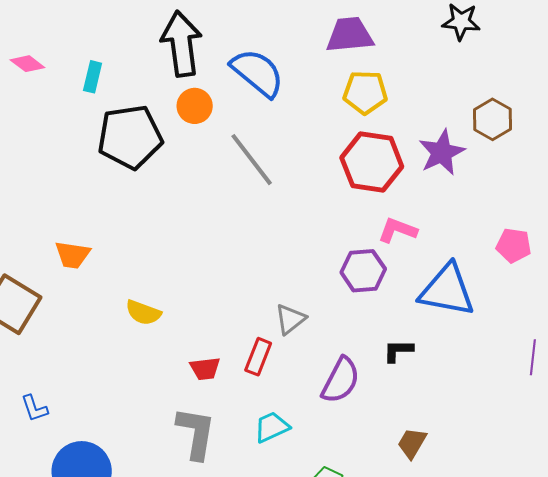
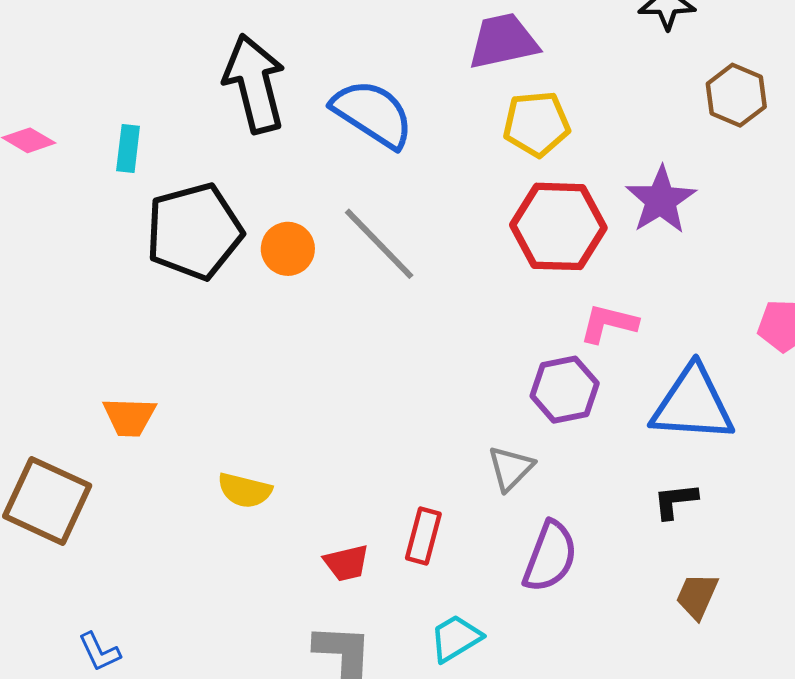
orange circle: (195, 106) -> (288, 249), moved
brown hexagon: (492, 119) -> (736, 95), moved
gray triangle: (290, 319) -> (511, 468), moved
black L-shape: (398, 351) -> (675, 501), moved
brown trapezoid: (412, 443) -> (697, 596), moved

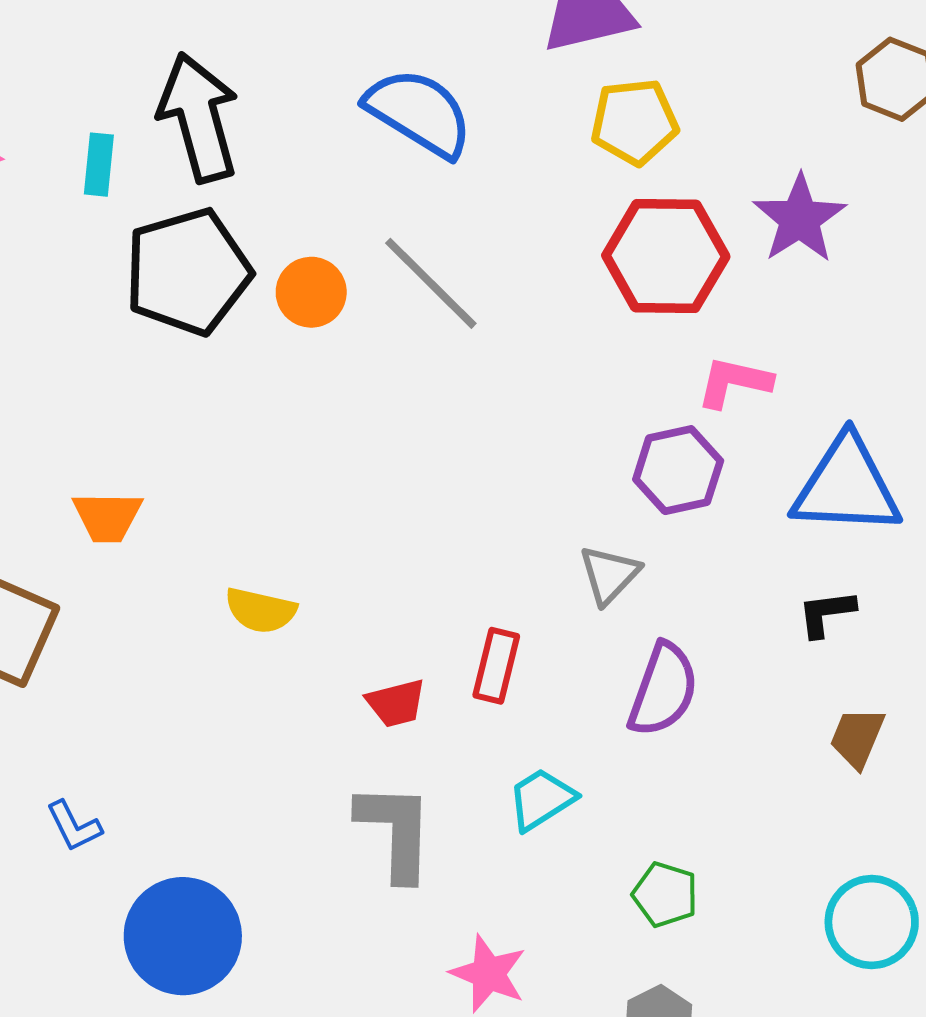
black arrow: (255, 84) -> (199, 117), moved

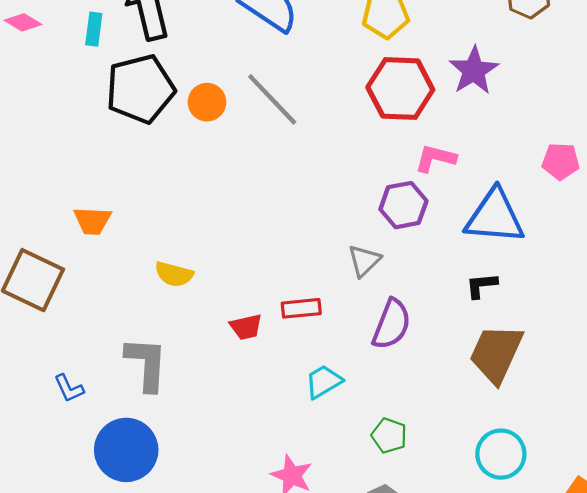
red rectangle: (496, 666) -> (301, 308), turned 69
brown trapezoid: (857, 738) -> (496, 354), size x1.8
gray L-shape: (395, 831) -> (146, 364), moved

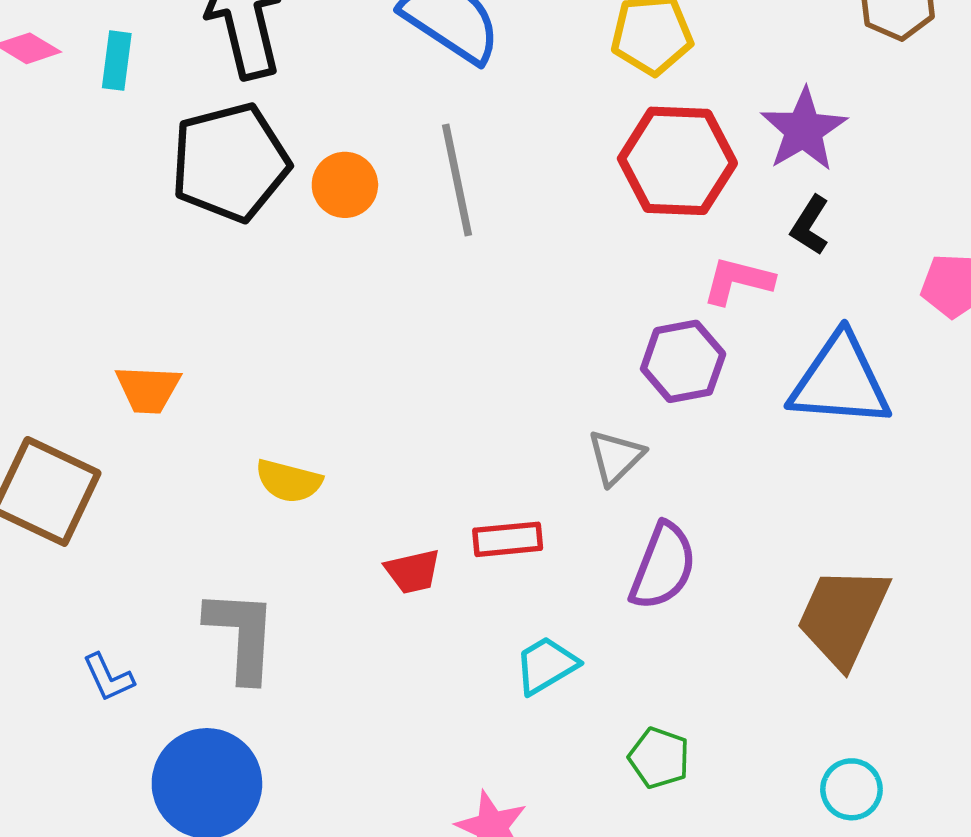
cyan rectangle: (94, 29) -> (117, 61), moved
gray line: (272, 99) -> (457, 180), turned 32
black L-shape: (481, 285) -> (810, 225), moved, turned -52
cyan circle: (501, 454) -> (851, 789), size x0.7

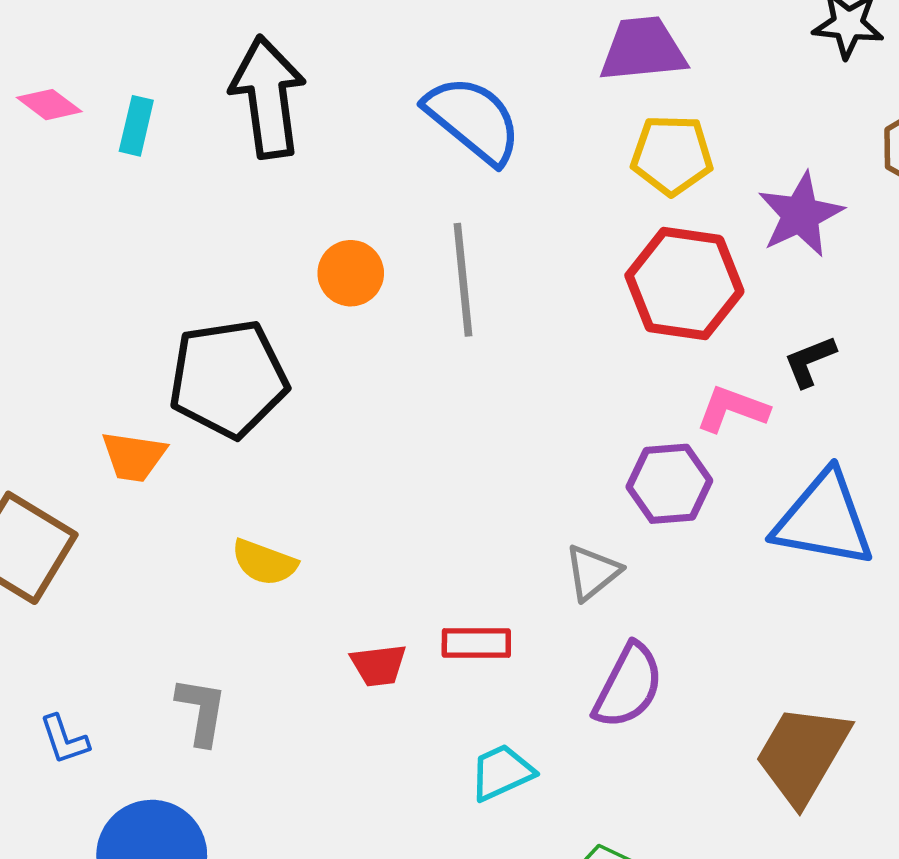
purple star: (804, 130) -> (800, 215), moved
black pentagon: (230, 162) -> (228, 379), moved
black L-shape: (810, 225) -> (810, 361), turned 30
gray L-shape: (241, 635) -> (201, 711), size x0.7

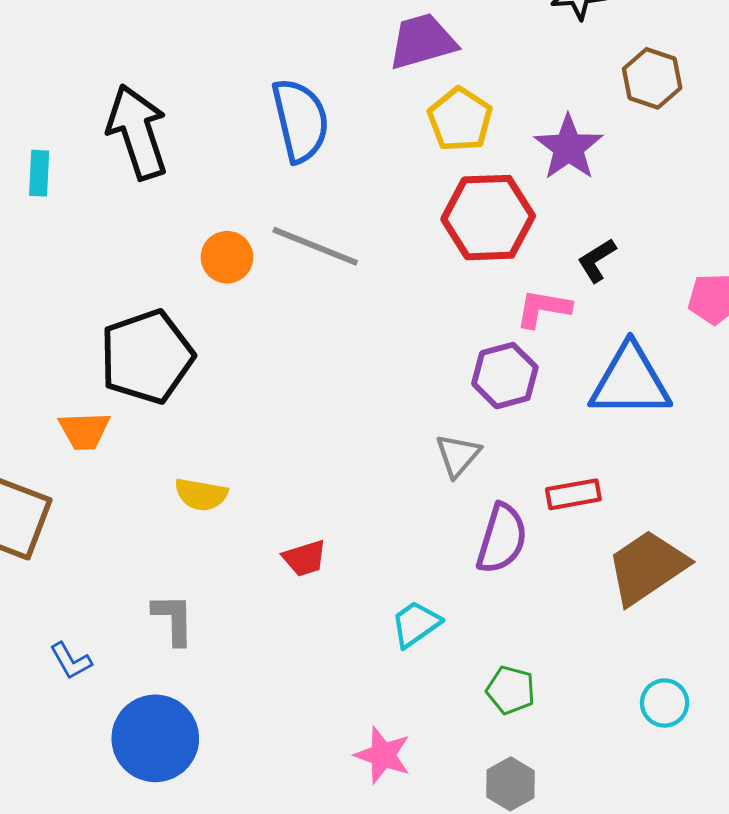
blue semicircle: (473, 120) -> (300, 120), turned 48
yellow pentagon: (672, 155) -> (460, 119), turned -30
gray line: (463, 280) -> (315, 246), turned -52
red rectangle: (476, 643) -> (573, 494), moved
brown trapezoid: (802, 754) -> (647, 567), turned 36

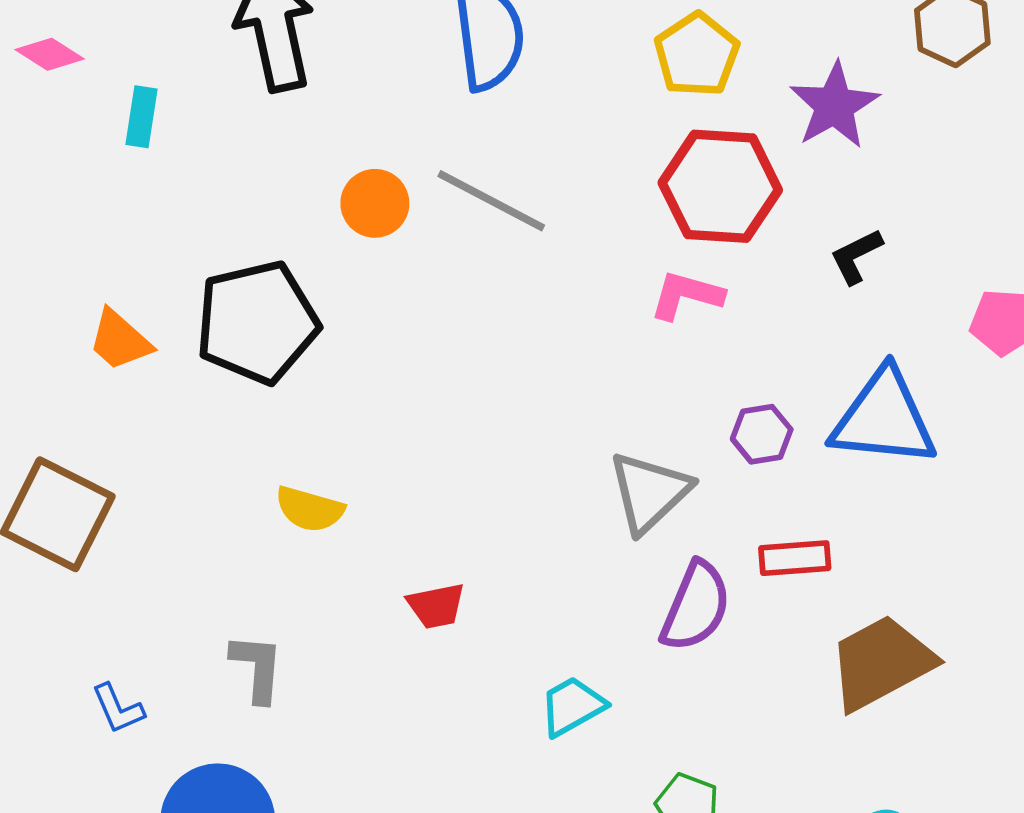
cyan rectangle: (39, 173) -> (142, 117), moved
pink L-shape: (543, 308) -> (687, 295), moved
purple hexagon: (505, 376) -> (762, 434), moved, size x0.7
orange trapezoid: (84, 431) -> (120, 340), moved, turned 38
gray triangle: (458, 455) -> (649, 492), size x1.4

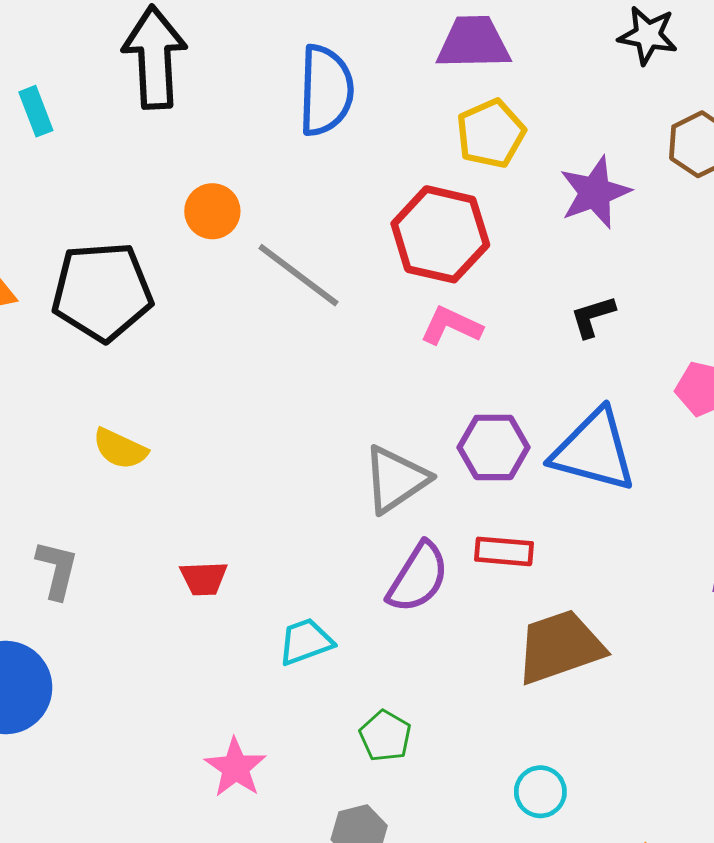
cyan rectangle: (142, 117) -> (36, 111), turned -39
red hexagon: (720, 186) -> (440, 234), moved
gray line: (491, 201) -> (298, 275), moved
purple hexagon: (762, 434) -> (494, 447), size x1.4
red trapezoid: (436, 606) -> (204, 578), moved

